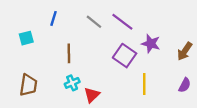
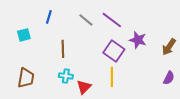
cyan cross: (72, 83) -> (66, 76), turned 32
yellow line: (144, 84) -> (112, 77), moved

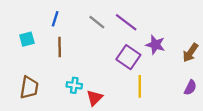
brown line: (63, 49) -> (60, 47), moved
yellow line: (112, 77) -> (140, 86), moved

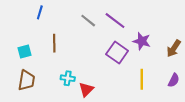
blue line: (55, 19) -> (40, 12), moved
cyan square: (27, 39) -> (24, 51), moved
yellow line: (140, 86) -> (142, 79), moved

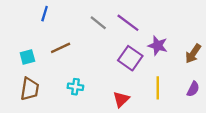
brown line: (54, 43) -> (61, 48), turned 66
red triangle: (86, 90) -> (121, 99), moved

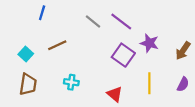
cyan square: (27, 57) -> (26, 54), turned -32
red triangle: (121, 99) -> (115, 94), turned -35

